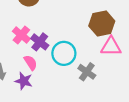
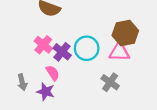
pink triangle: (111, 47) -> (119, 52), moved
cyan circle: (64, 53) -> (87, 48), moved

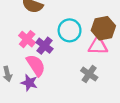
cyan circle: (87, 48) -> (70, 30), moved
pink semicircle: (53, 73) -> (36, 65), size x1.5

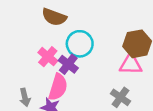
cyan circle: (70, 30) -> (80, 44), moved
pink semicircle: (36, 65) -> (58, 87), turned 50

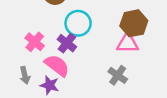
pink cross: (48, 57) -> (35, 42), moved
pink semicircle: (58, 87) -> (57, 65), turned -70

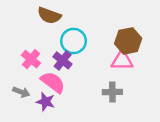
gray arrow: (25, 75) -> (21, 92), turned -56
gray cross: (118, 75) -> (112, 92), turned -36

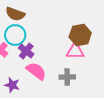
cyan circle: (74, 41) -> (15, 35), moved
pink semicircle: (53, 82) -> (36, 71), moved

